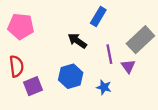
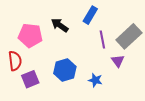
pink pentagon: (21, 26) -> (30, 35), moved
black arrow: (77, 41) -> (60, 25), moved
purple line: (109, 54) -> (102, 39), moved

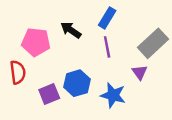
purple line: (102, 39) -> (107, 47), moved
purple square: (30, 79) -> (49, 94), moved
blue star: (95, 80) -> (113, 95), size x1.5

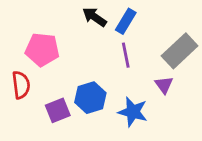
black arrow: (71, 30) -> (95, 17), moved

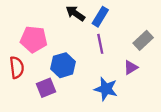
gray rectangle: (180, 51) -> (143, 40), size x0.7
purple triangle: (164, 85) -> (131, 67), turned 35
blue hexagon: (90, 98) -> (63, 65), moved

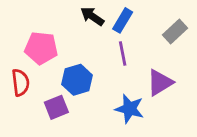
gray rectangle: (143, 40) -> (175, 31), moved
purple triangle: (131, 67) -> (160, 83), size x1.5

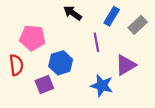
blue rectangle: (123, 20) -> (112, 16), moved

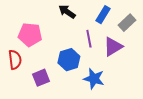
blue hexagon: (61, 63) -> (69, 60), moved
purple triangle: (126, 65) -> (113, 47), moved

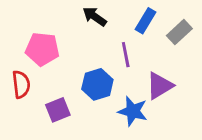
purple triangle: (113, 47) -> (160, 86), moved

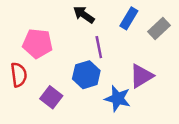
purple line: (126, 55) -> (99, 47), moved
purple square: (58, 110) -> (51, 97), turned -30

